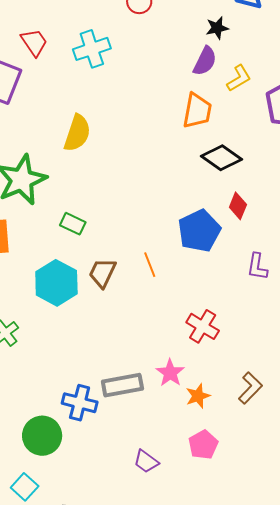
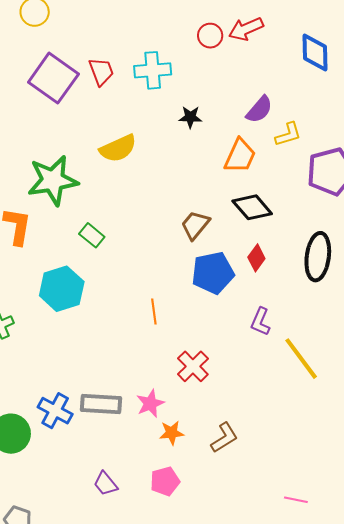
black star: (217, 28) -> (190, 117), moved
red trapezoid: (34, 42) -> (101, 71), moved
yellow semicircle: (77, 133) -> (118, 148), turned 33
orange line: (150, 265) -> (154, 311), moved
brown trapezoid: (102, 273) -> (195, 225), moved

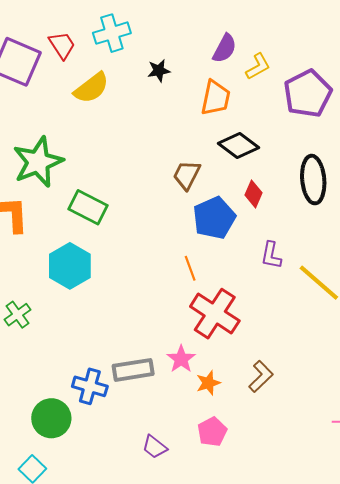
yellow semicircle: (118, 148) -> (91, 88), moved
green rectangle: (92, 235) -> (88, 207), size x1.5
orange line: (154, 311) -> (190, 268), moved
red cross: (193, 366) -> (215, 314), size x1.5

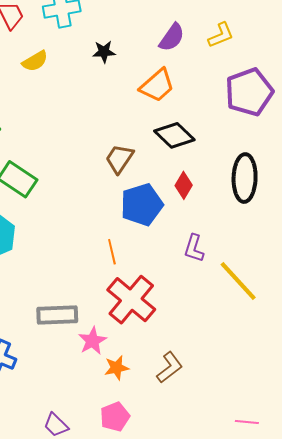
yellow L-shape: (258, 66) -> (221, 35), moved
yellow semicircle: (91, 88) -> (35, 61), size x0.7
orange trapezoid: (216, 98) -> (157, 85), turned 30
gray rectangle: (133, 370) -> (57, 315), moved

